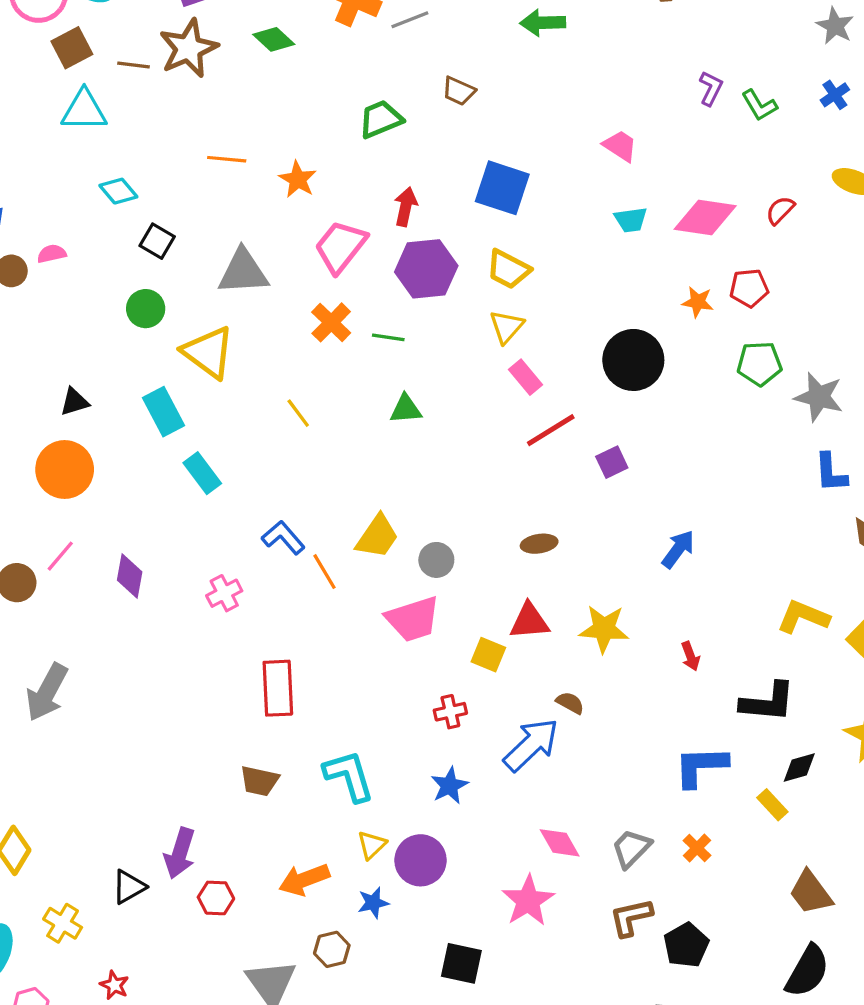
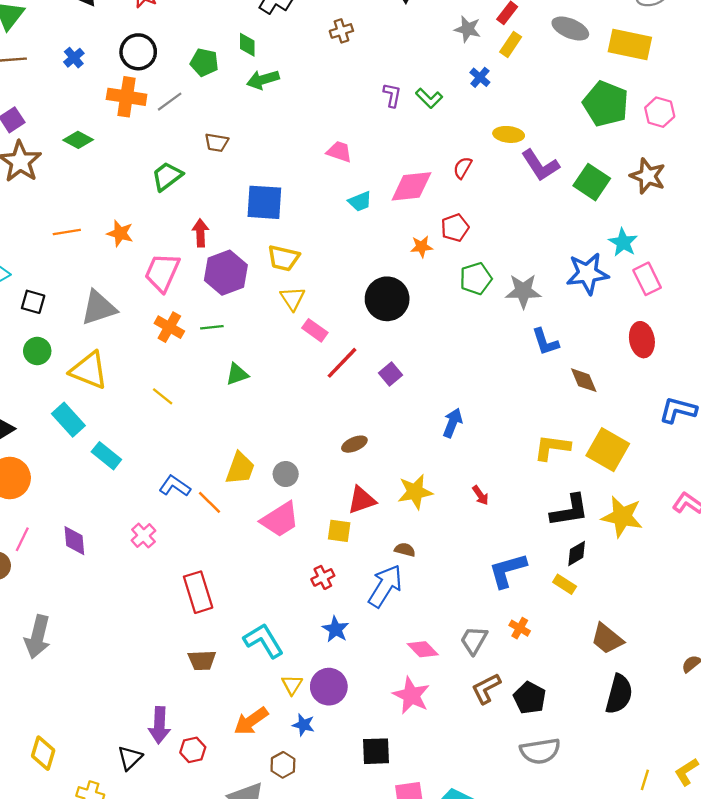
black L-shape: (768, 702) -> (570, 510), moved
blue star: (373, 903) -> (303, 725), turned -30

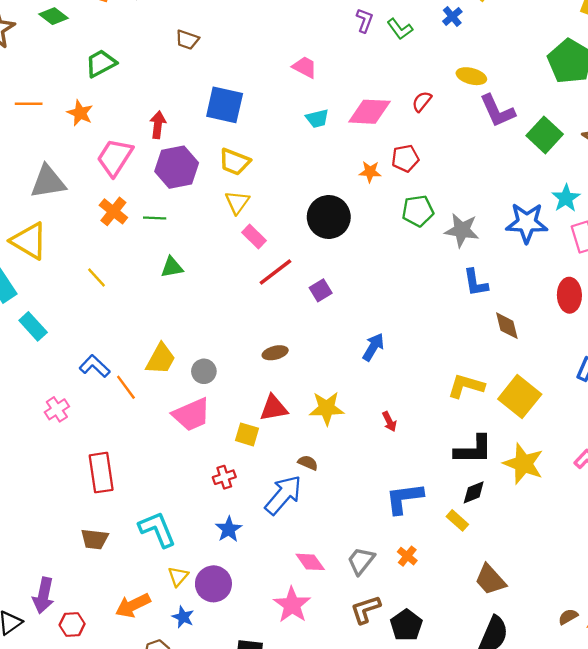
green trapezoid: (167, 176) -> (101, 63), moved

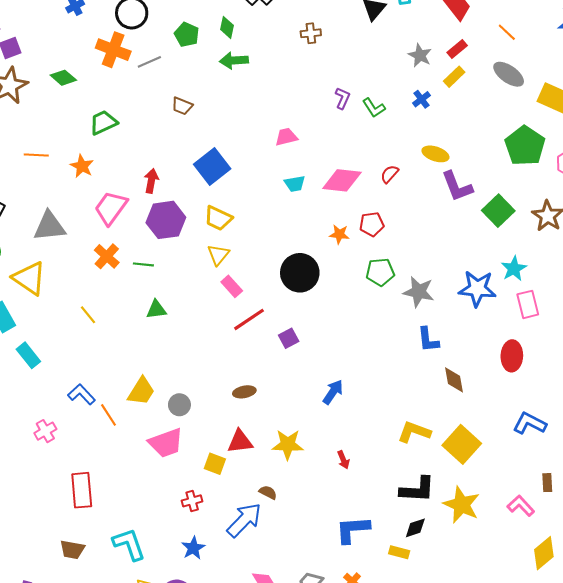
pink trapezoid: (305, 67) -> (286, 137), turned -45
blue square: (225, 105) -> (212, 167), turned 36
yellow rectangle: (457, 520) -> (399, 552), turned -30

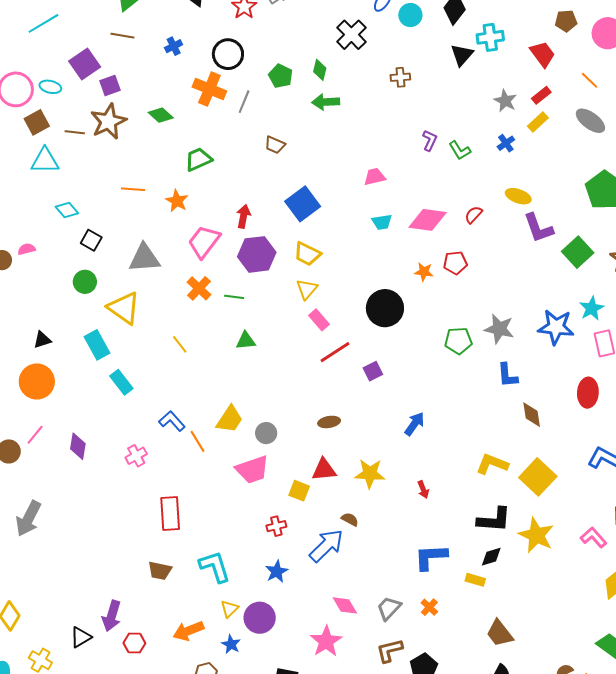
gray line: (149, 62) -> (244, 102), turned -45
green pentagon: (380, 272) -> (458, 341), moved

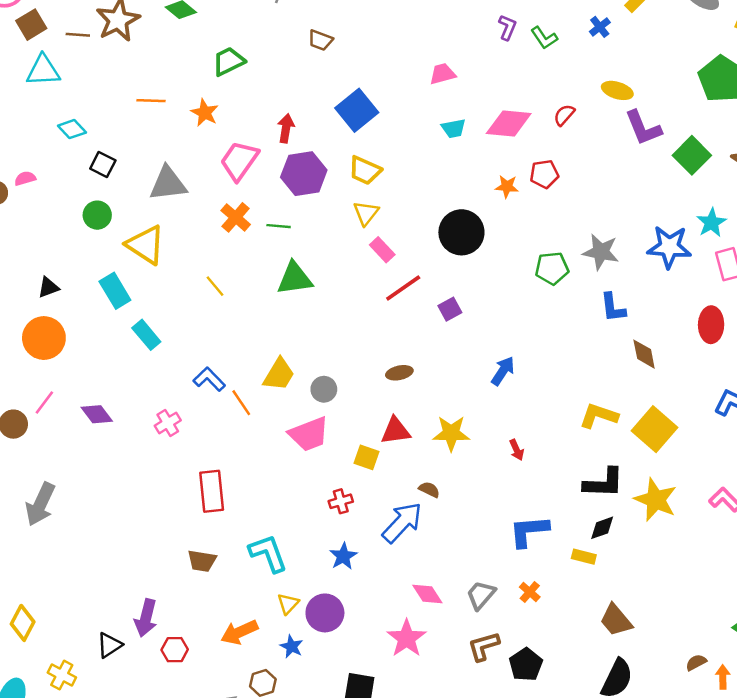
green triangle: (246, 341) -> (295, 279), size x1.5
purple diamond: (78, 446) -> (97, 414), turned -44

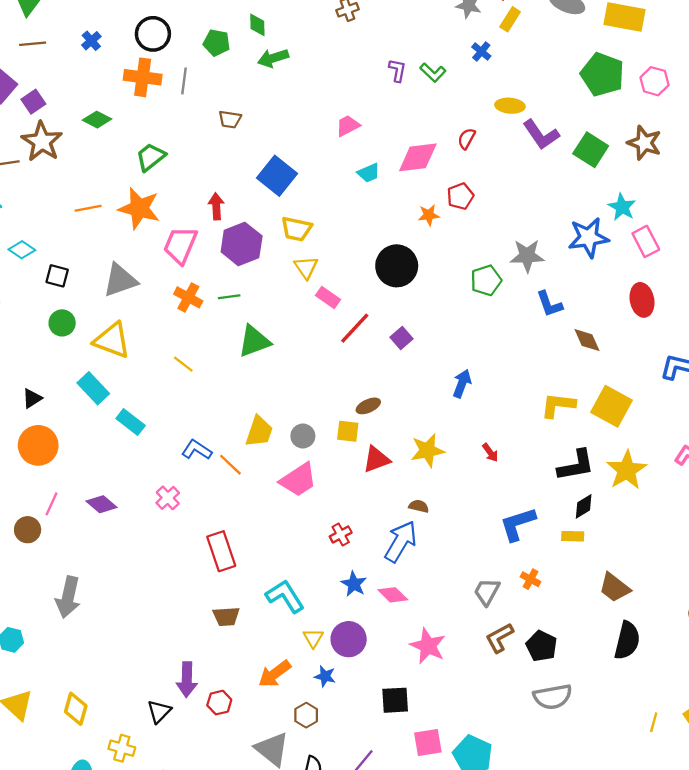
orange star: (205, 113) -> (139, 208), size x1.6
yellow square: (366, 457) -> (348, 431), moved
yellow star: (656, 500) -> (627, 470), turned 30
pink diamond: (427, 594) -> (393, 595), moved

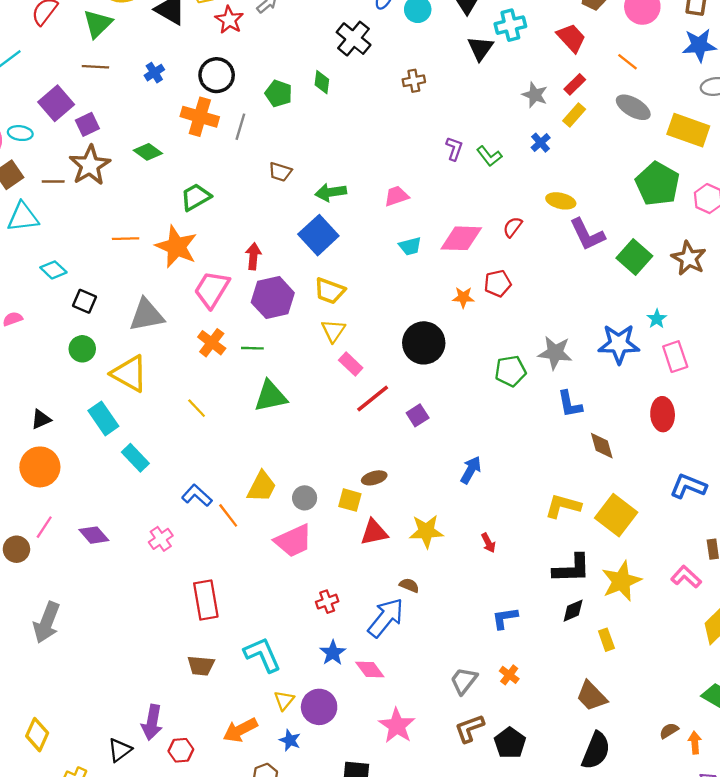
green arrow: (273, 58) -> (331, 192), moved
cyan star: (622, 207) -> (657, 319), size x0.7
blue L-shape: (518, 524) -> (505, 618), size x0.7
yellow rectangle: (573, 536) -> (606, 640), moved, turned 60

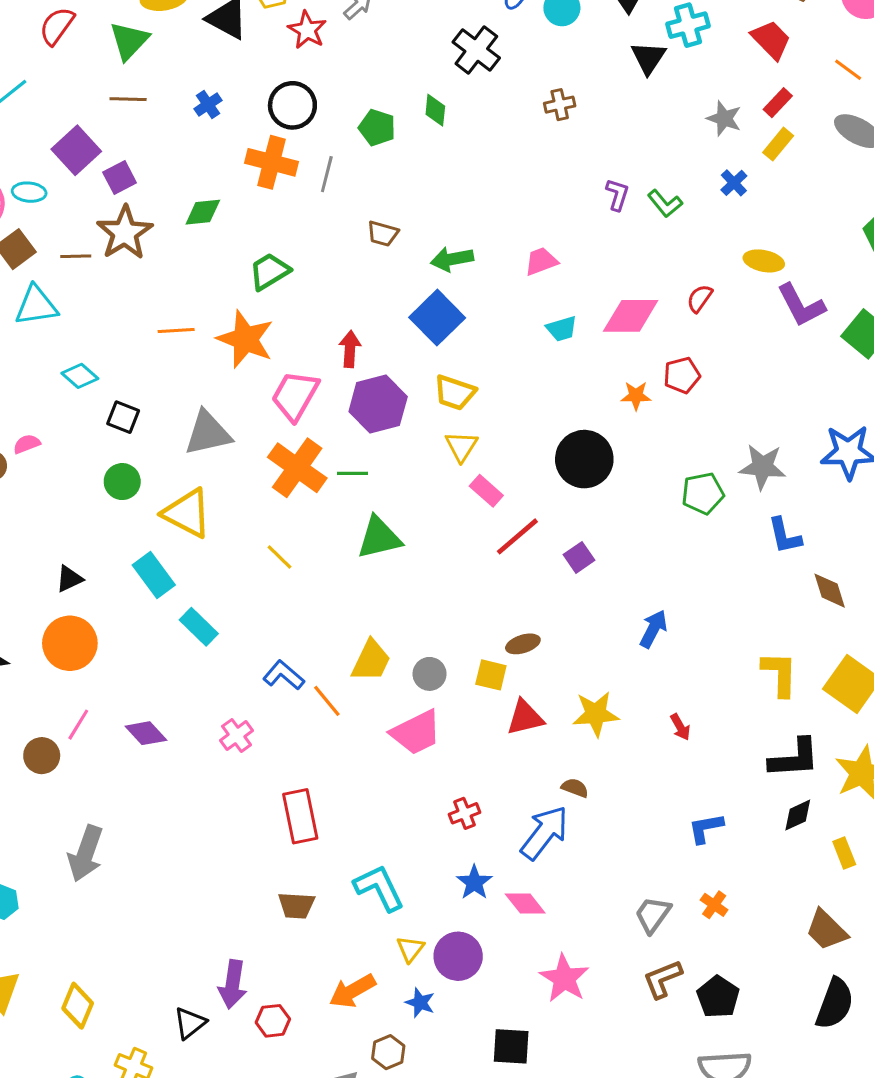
green diamond: (148, 152) -> (203, 212), turned -40
orange cross: (212, 343) -> (297, 468), size x1.5
yellow L-shape: (563, 506) -> (780, 674), turned 78

